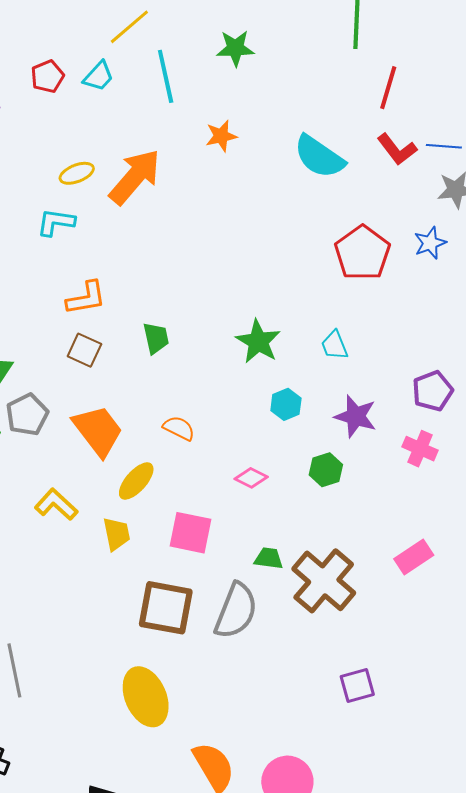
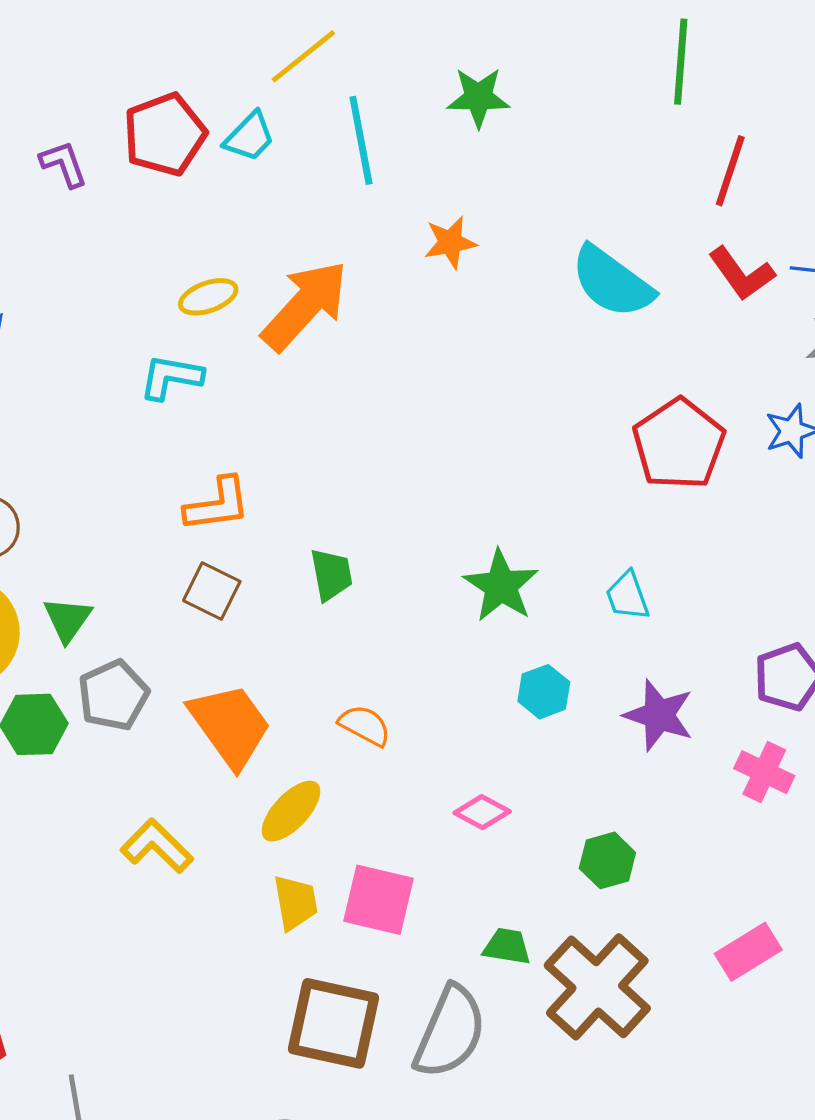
red pentagon: (47, 76) -> (165, 134), size x1.5
green hexagon: (326, 470) -> (607, 860), moved
yellow trapezoid: (116, 534) -> (295, 902), moved

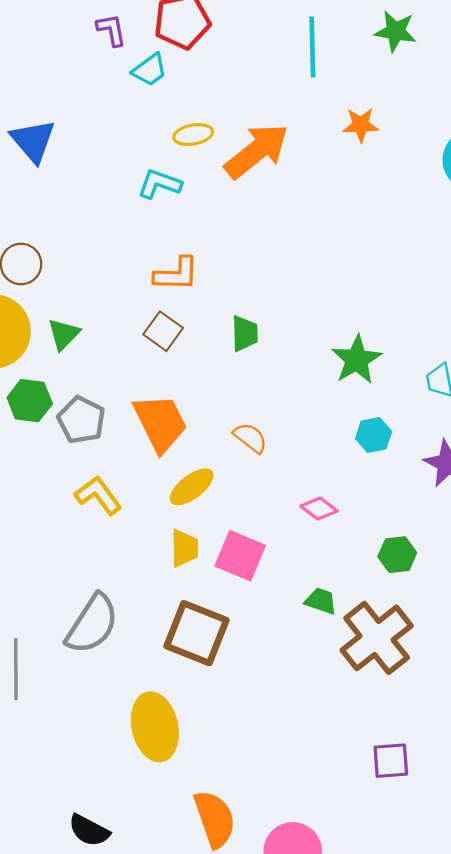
cyan trapezoid: (250, 137) -> (150, 70), moved
gray pentagon: (113, 695) -> (81, 420), moved, turned -30
gray semicircle: (450, 1032) -> (92, 624), moved

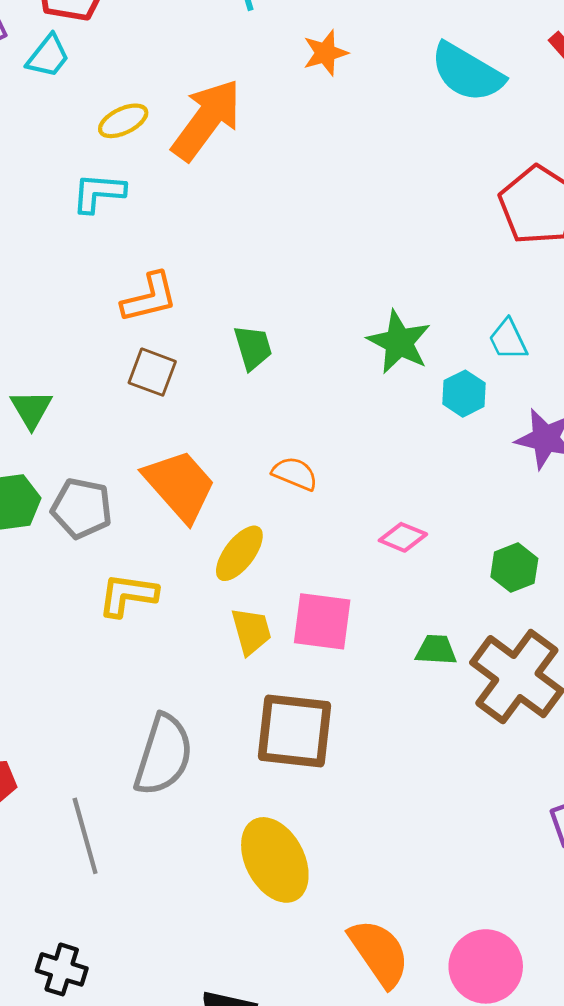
cyan hexagon: (374, 435) -> (464, 394), moved
yellow L-shape: (98, 495) -> (128, 595), turned -30

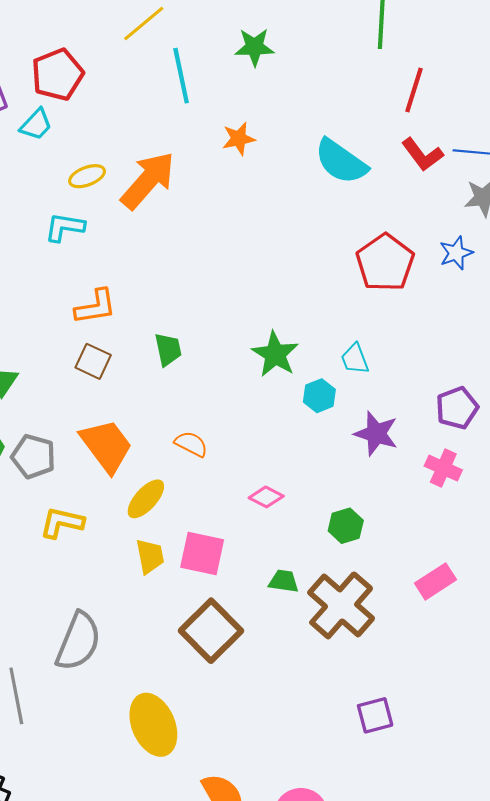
brown square: (294, 731) -> (211, 631), moved, turned 34

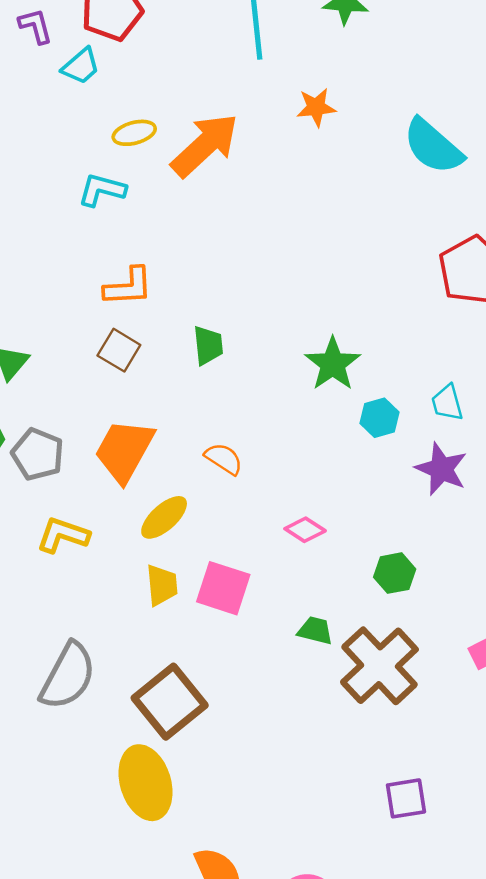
cyan trapezoid: (355, 359) -> (447, 403), moved
orange trapezoid: (106, 446) -> (124, 450), turned -120
brown square: (211, 631) -> (170, 702), moved

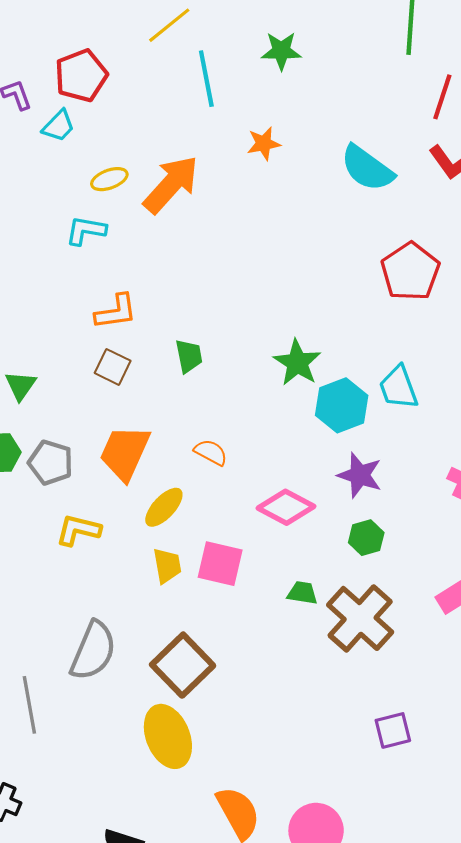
cyan trapezoid: (447, 403) -> (399, 387), size x1.4
cyan hexagon: (380, 418) -> (342, 405), size x1.6
purple star: (441, 469) -> (360, 475), moved
pink diamond: (305, 530) -> (286, 507), size x1.6

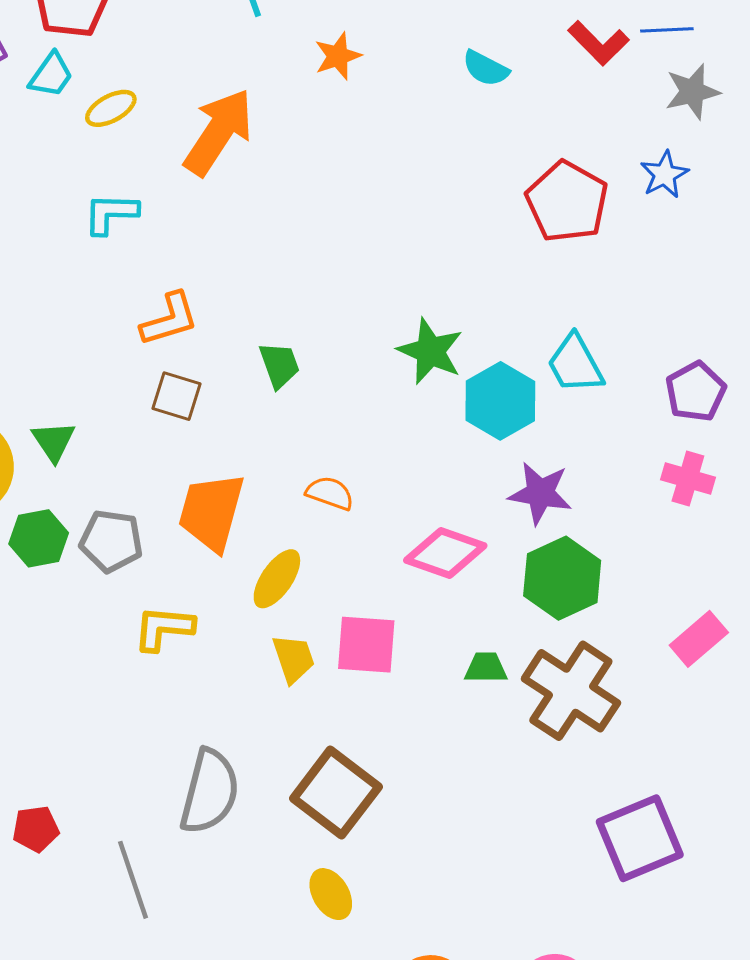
cyan semicircle: (367, 168) -> (486, 68), size x0.6
yellow ellipse: (109, 179) -> (111, 108), moved
green hexagon: (366, 538) -> (562, 578), size x1.6
purple square: (393, 730) -> (640, 838), size x1.6
yellow ellipse: (168, 736) -> (331, 894), size x0.6

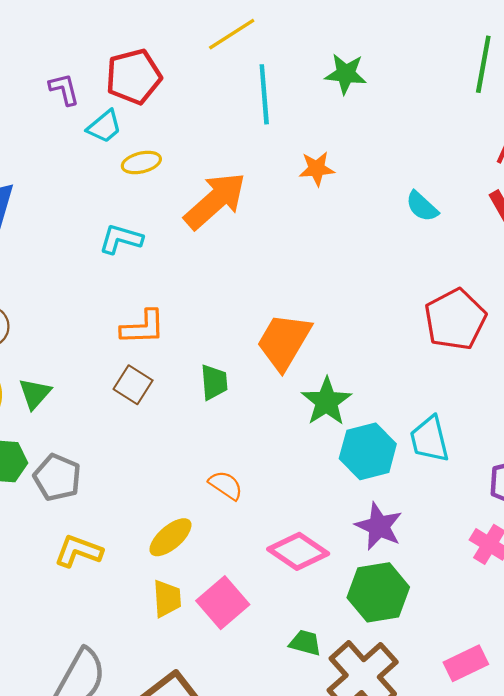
orange trapezoid: (211, 512) -> (284, 342), moved
pink square: (366, 645) -> (223, 603), turned 30

